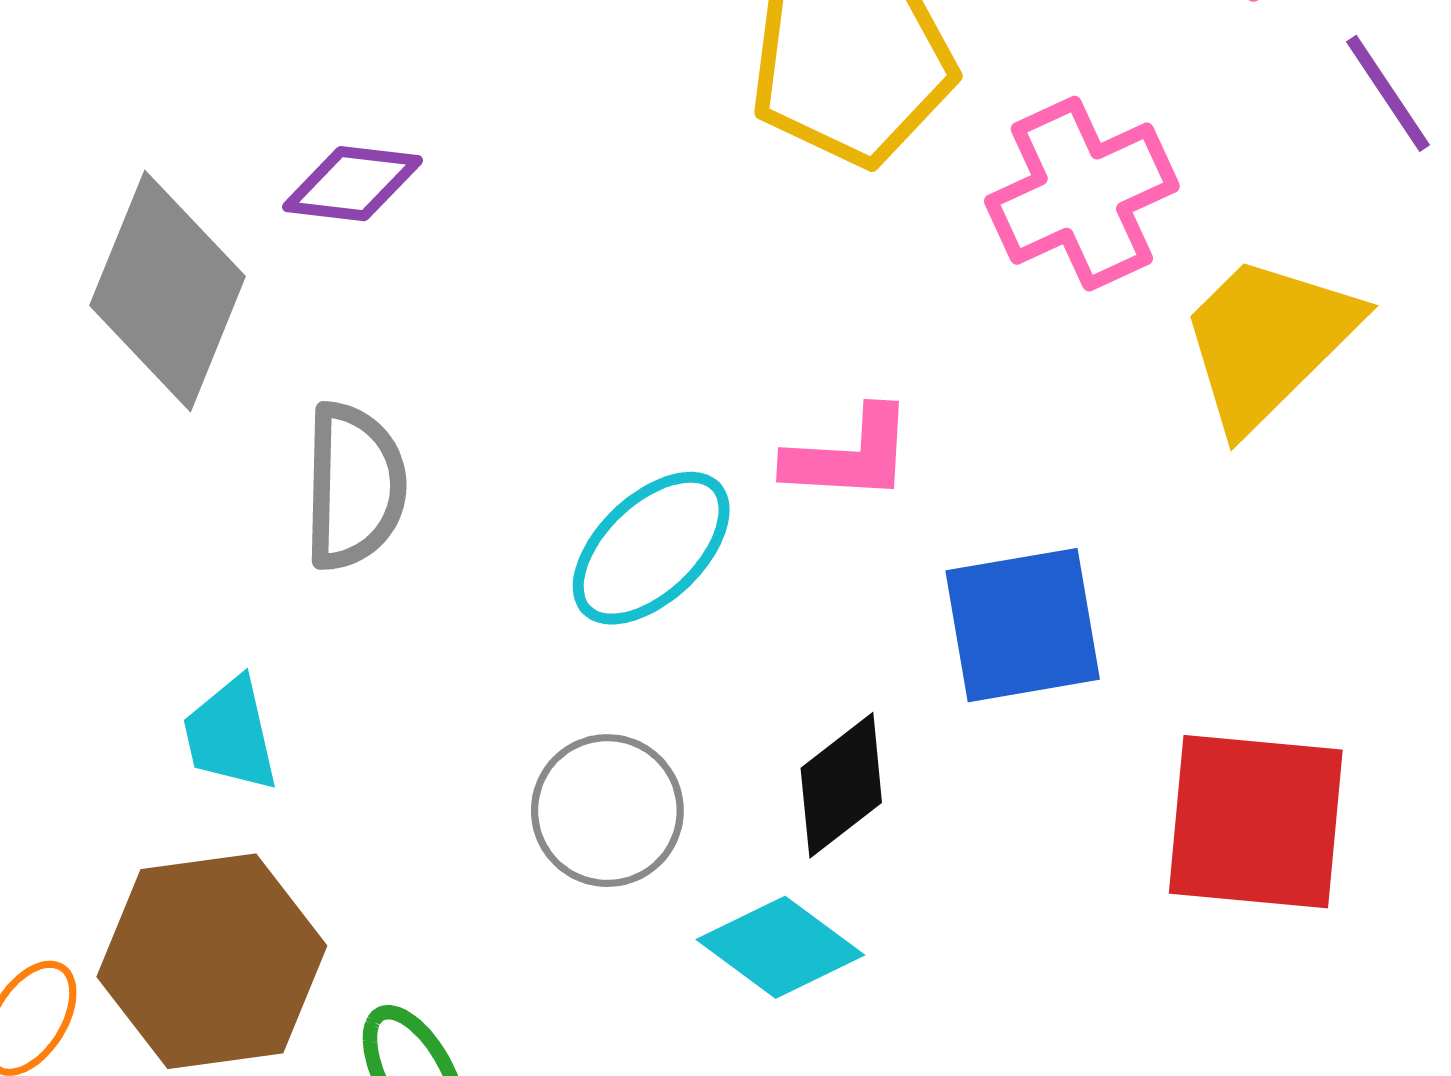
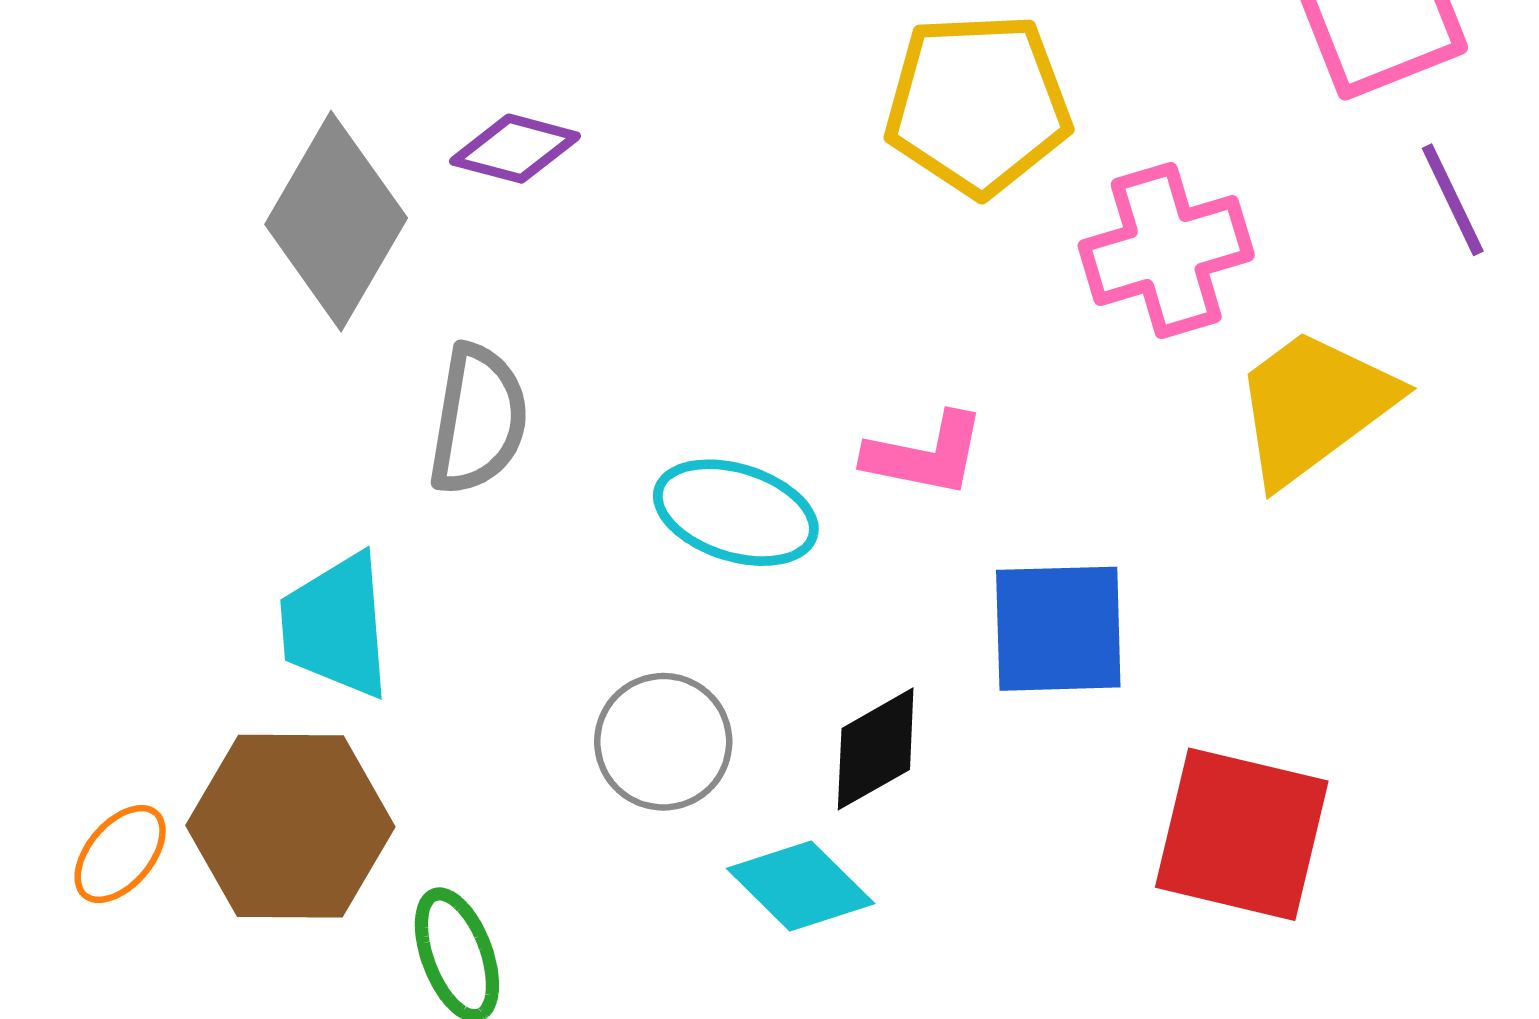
cyan ellipse: (651, 548) -> (736, 513), turned 53
cyan trapezoid: (230, 735) -> (336, 626), size x1.4

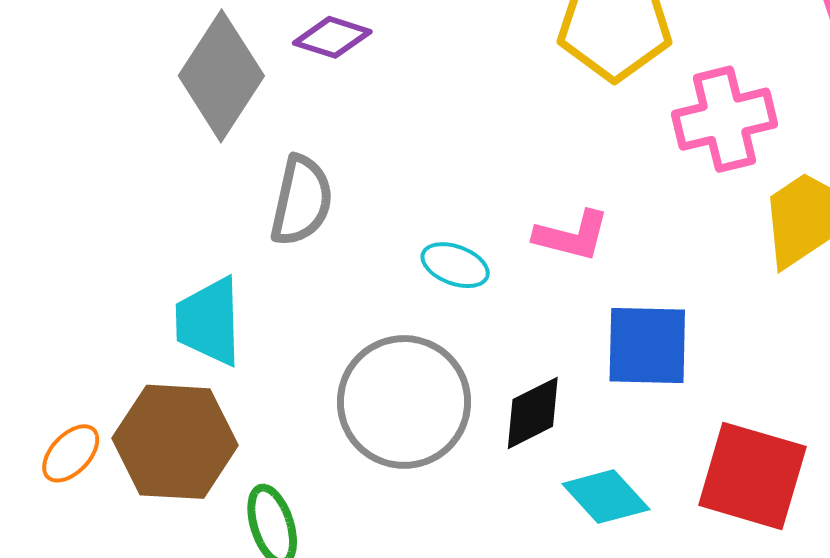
cyan ellipse: (736, 513) -> (455, 265), size x0.7
gray circle: (663, 742) -> (404, 402), size x1.6
cyan diamond: (801, 886) -> (606, 497), moved

